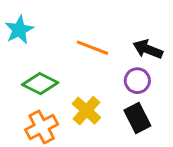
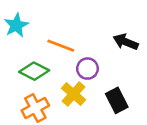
orange line: (92, 48) -> (61, 46), moved
purple circle: (137, 81) -> (87, 69), moved

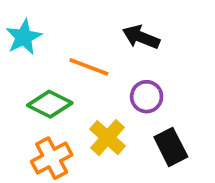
black arrow: (126, 42) -> (141, 37), moved
purple circle: (87, 69) -> (147, 97), moved

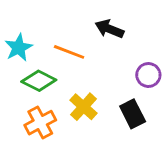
cyan star: (24, 37) -> (19, 48), moved
purple circle: (147, 97) -> (148, 75), moved

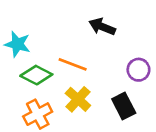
cyan star: (19, 48) -> (17, 44), turned -30
orange line: (69, 52) -> (73, 64), moved

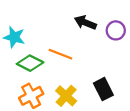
purple circle: (138, 70) -> (116, 30), moved
yellow cross: (78, 99) -> (66, 96), moved

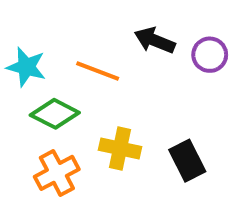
orange line: (60, 54) -> (98, 71), moved
yellow cross: (66, 96) -> (120, 148), moved, turned -30

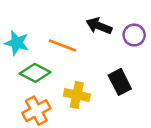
black rectangle: (187, 161) -> (120, 82), moved

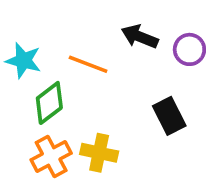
green diamond: (35, 73) -> (49, 103), turned -64
yellow cross: (77, 95) -> (99, 153), moved

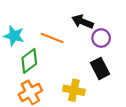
purple circle: (189, 49) -> (101, 38), moved
yellow cross: (99, 153) -> (74, 90), moved

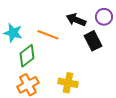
purple circle: (101, 38) -> (104, 17), moved
black rectangle: (100, 68) -> (93, 41), moved

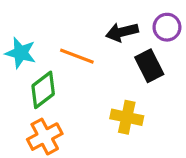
black arrow: (76, 20) -> (122, 32), turned -36
yellow cross: (68, 83) -> (127, 117), moved

